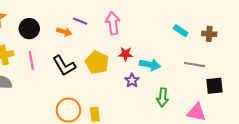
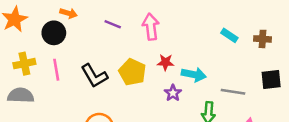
orange arrow: (64, 32) -> (69, 13), moved
gray line: (194, 65) -> (233, 92), moved
black square: (214, 86) -> (271, 79), moved

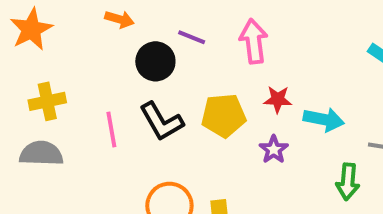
black circle: (54, 33) -> (155, 61), moved
pink line: (56, 70) -> (111, 129), moved
yellow pentagon: (132, 72) -> (224, 115), turned -30
purple star: (173, 93) -> (274, 150), moved

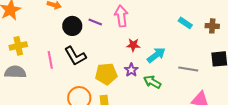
purple line: (192, 37) -> (95, 22), moved
yellow pentagon: (224, 115) -> (106, 74), moved
cyan arrow: (324, 119) -> (156, 55), turned -48
green arrow: (348, 182) -> (152, 82), moved, turned 114

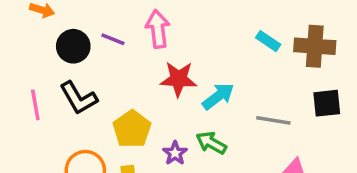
brown cross: (212, 26) -> (315, 46), size x1.6
red star: (133, 45) -> (178, 79), size x1.5
purple star: (131, 70) -> (175, 153), moved
yellow pentagon: (106, 74) -> (132, 129), turned -30

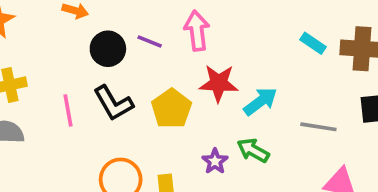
yellow pentagon: (132, 129) -> (171, 109), moved

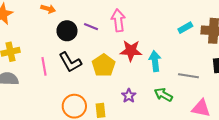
cyan rectangle: (313, 43) -> (185, 28), turned -64
cyan arrow: (260, 101) -> (155, 61), turned -60
green arrow: (253, 150) -> (163, 95), moved

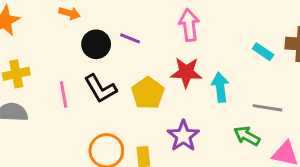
pink arrow: (118, 20) -> (189, 25), moved
cyan rectangle: (185, 28) -> (263, 52), moved, turned 64
green arrow: (163, 95) -> (247, 136), moved
purple star: (129, 96) -> (183, 136), size x1.5

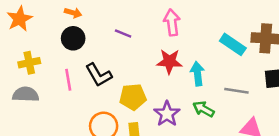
black circle: (96, 44) -> (73, 38), moved
cyan rectangle: (263, 52) -> (233, 44), size x1.5
yellow pentagon: (148, 93) -> (133, 97), moved, turned 30
green arrow: (247, 136) -> (204, 109), moved

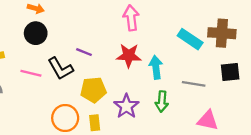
purple line: (123, 33) -> (84, 52), moved
pink line: (68, 80) -> (31, 73), turned -66
green arrow: (204, 109) -> (162, 102), turned -114

